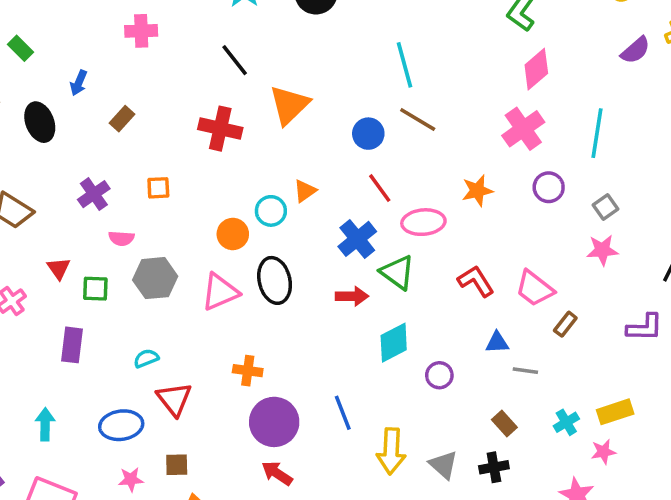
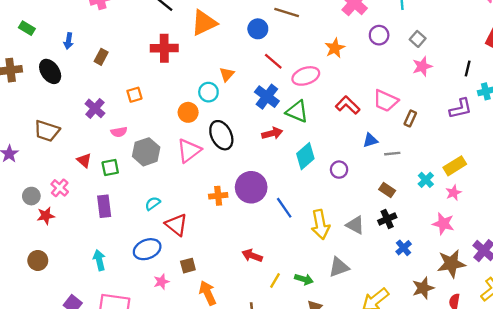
orange triangle: (289, 105) -> (204, 23), turned 32
purple circle: (274, 422) -> (251, 187), moved

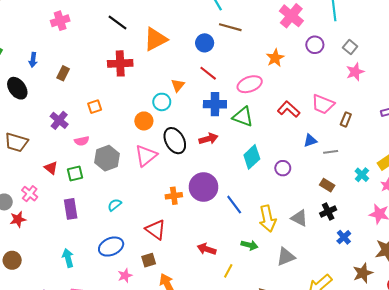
red line: (273, 61) -> (208, 73), moved
blue cross: (267, 97) -> (215, 104), turned -35
red arrow: (272, 133) -> (208, 139), moved
red triangle: (176, 225) -> (156, 230), moved
green arrow: (304, 279) -> (250, 245), moved

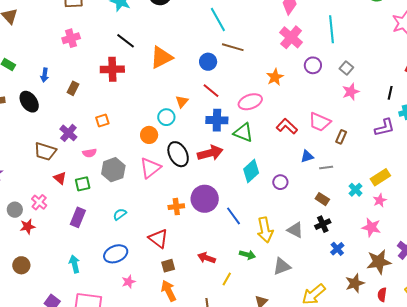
red cross: (120, 63) -> (112, 69), moved
red arrow: (208, 139) -> (210, 153), size x1.4
brown trapezoid: (16, 142) -> (45, 151), moved
purple rectangle: (71, 209) -> (78, 217), turned 30
brown square: (149, 260) -> (168, 266), moved

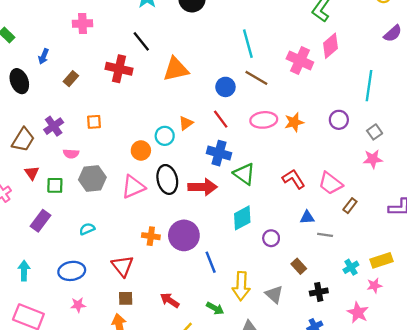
pink cross: (291, 37) -> (300, 61), moved, turned -30
pink ellipse: (250, 102) -> (264, 120), moved
brown trapezoid: (45, 151) -> (23, 140), turned -90
brown rectangle: (322, 199) -> (299, 266), moved
black cross: (323, 224) -> (319, 292), moved

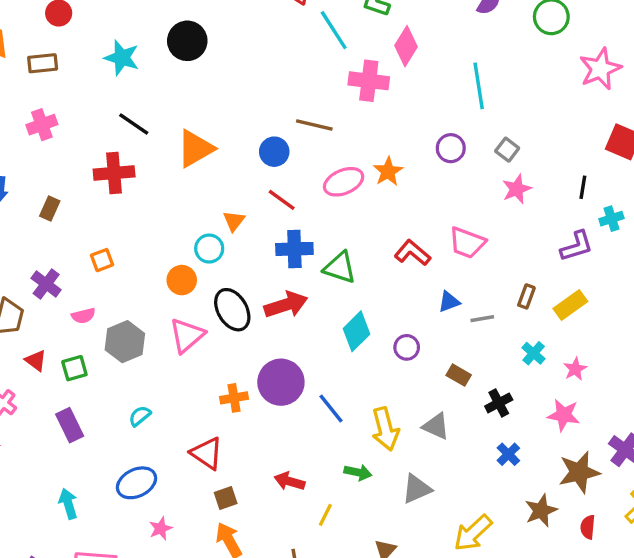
cyan line: (248, 44) -> (334, 30), moved
brown rectangle: (350, 206) -> (526, 296), moved
purple rectangle: (41, 221) -> (70, 425), turned -45
yellow rectangle: (382, 260) -> (570, 305), moved

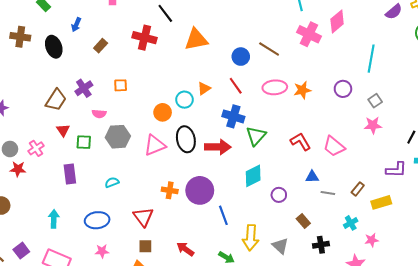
green triangle: (340, 267) -> (256, 136), turned 35

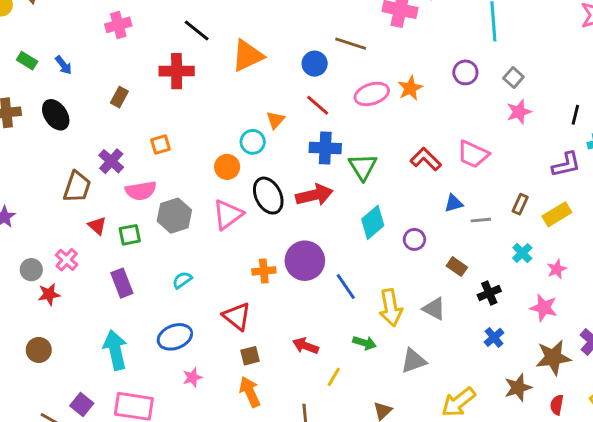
blue arrow: (76, 25) -> (64, 65), moved, turned -48
pink semicircle: (99, 114) -> (141, 191), size x1.5
cyan arrow: (54, 219) -> (115, 350), size x1.5

